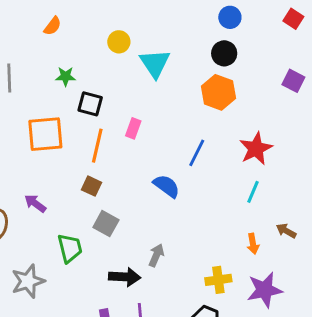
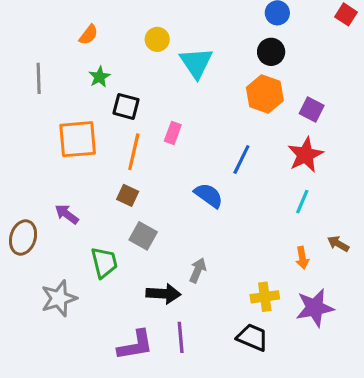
orange semicircle: (53, 26) -> (89, 35), moved
green star: (66, 76) -> (99, 77), turned -30
purple square: (293, 81) -> (312, 110), moved

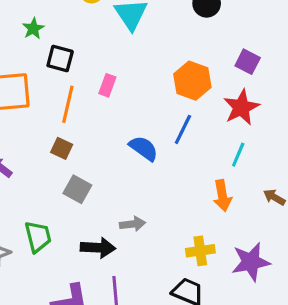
orange hexagon: (265, 94) -> (192, 81), moved
blue line: (241, 159) -> (183, 129), moved
orange arrow: (302, 258) -> (222, 196), moved, size x1.4
green trapezoid: (104, 262) -> (38, 237), moved
gray arrow: (198, 270) -> (133, 224), turned 60

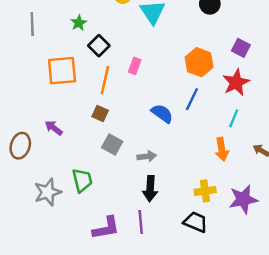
black square: (60, 59) -> (99, 46), turned 30
gray arrow: (133, 224) -> (147, 156), moved
black arrow: (98, 248) -> (150, 189), moved, turned 90

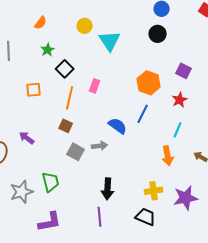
orange square: (62, 71) -> (34, 90), size x0.6
red star: (236, 82) -> (180, 100), size x0.7
gray arrow: (147, 156) -> (100, 146), moved
purple L-shape: (106, 228) -> (50, 222), moved

